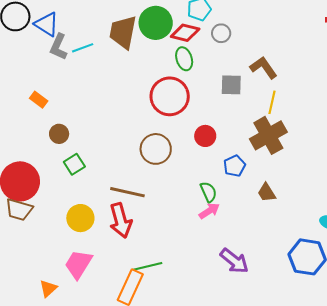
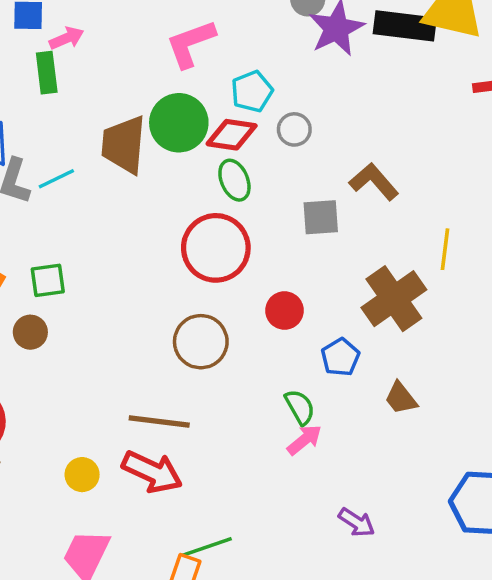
yellow line: (272, 102) -> (445, 249), moved
green square: (74, 164) -> (48, 280), moved, turned 30
yellow circle: (80, 218) -> (82, 475), size x0.7
red arrow: (121, 220) -> (152, 472), turned -44
purple arrow: (234, 261) -> (357, 522), size x0.7

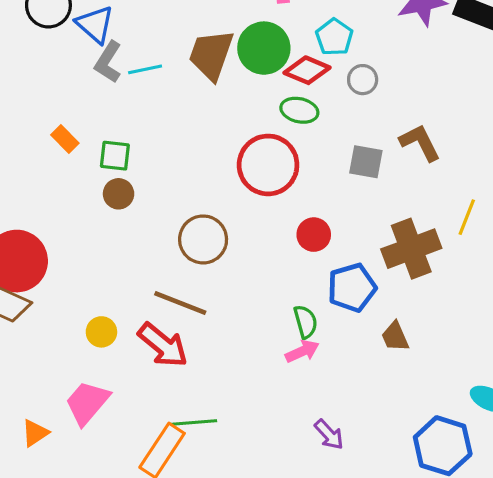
cyan pentagon: (252, 91) -> (334, 37), turned -30
green ellipse: (234, 180) -> (299, 110), turned -69
brown circle: (30, 332) -> (119, 194), moved
brown circle: (201, 342) -> (203, 239), moved
blue pentagon: (340, 357) -> (352, 288), size x1.4

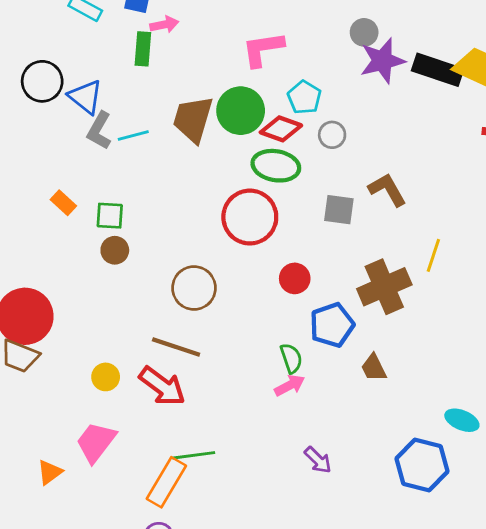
green ellipse: (299, 110) -> (276, 166), size x1.4

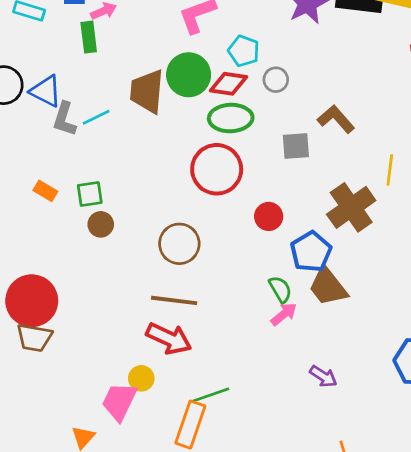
brown trapezoid: (374, 368) -> (328, 287), moved, size x1.6
yellow circle: (106, 377) -> (141, 378), moved

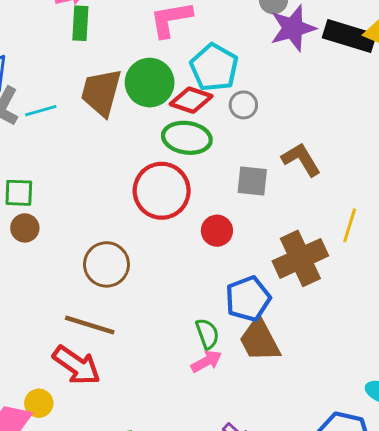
green rectangle: (89, 37) -> (80, 23), moved
cyan pentagon: (244, 51) -> (214, 67), size x1.4
red circle: (269, 216) -> (217, 231), moved

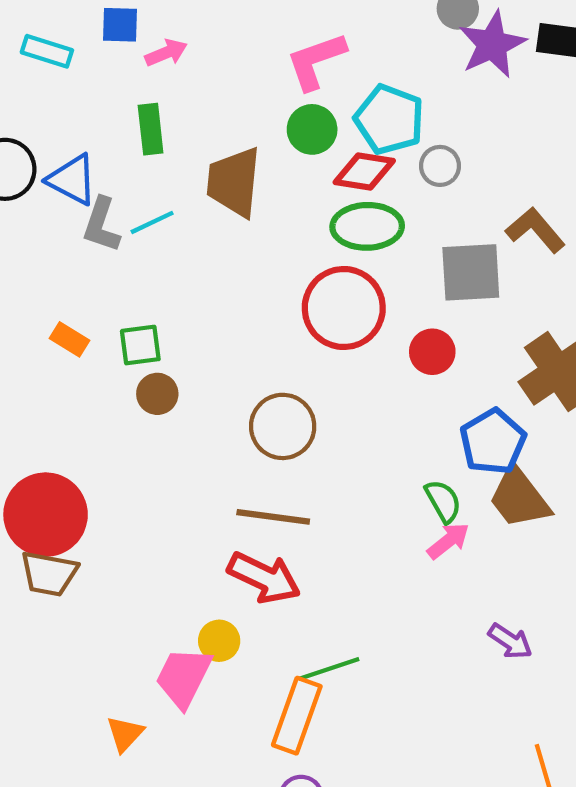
green rectangle: (80, 23) -> (151, 129), moved
green circle: (150, 83) -> (312, 129), moved, size x0.7
gray square: (252, 181) -> (471, 272), size x1.4

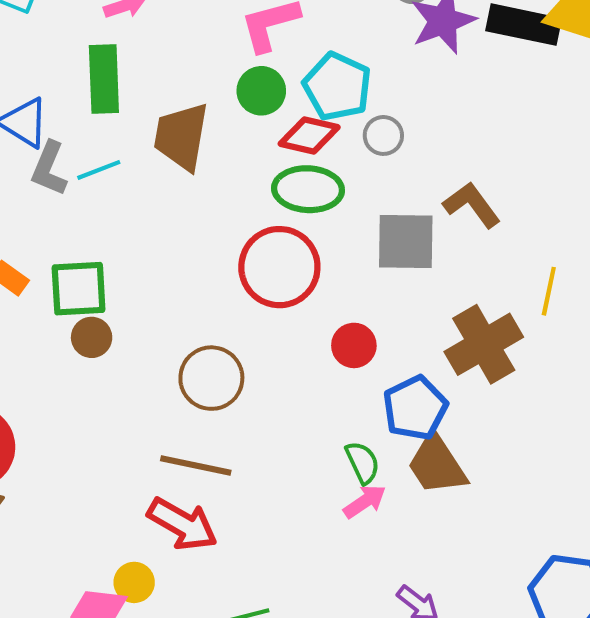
green rectangle: (151, 129) -> (104, 79), size x1.4
green square: (140, 345) -> (79, 289), size x1.4
red circle: (432, 352) -> (354, 345), moved

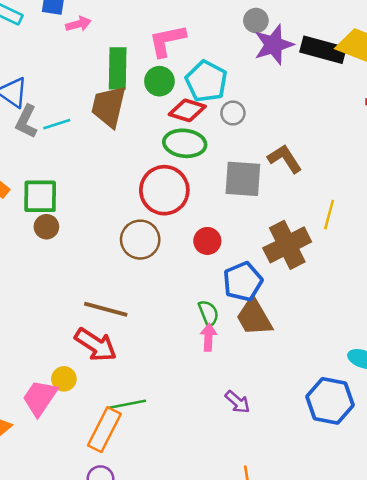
green rectangle: (104, 79) -> (118, 68), moved
brown circle: (211, 378) -> (140, 240), moved
pink arrow: (365, 502) -> (208, 337), turned -56

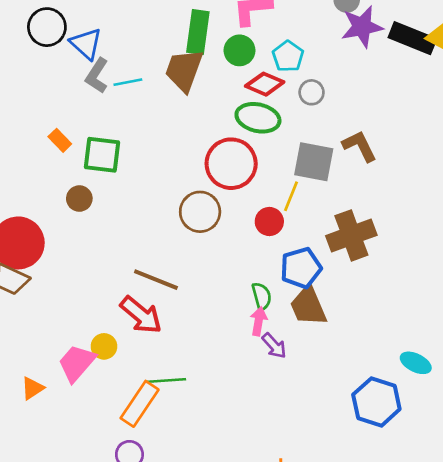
cyan pentagon: (206, 81) -> (288, 56), size x0.7
yellow line: (329, 215) -> (291, 196), moved
brown circle: (46, 227) -> (79, 199), moved
purple arrow: (237, 402) -> (274, 346), moved

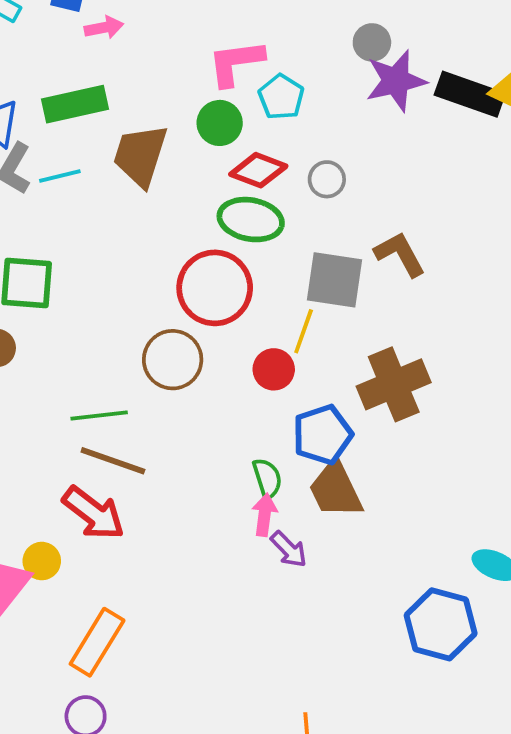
green rectangle: (198, 32) -> (75, 104), moved, turned 72
cyan pentagon: (288, 56) -> (281, 97), moved
green line: (166, 381) -> (99, 415), moved

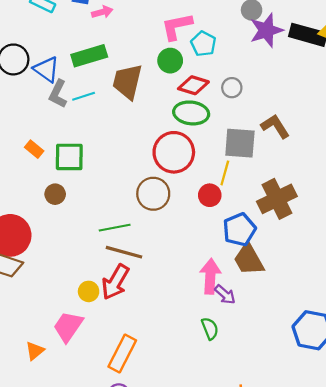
green semicircle: (267, 478) -> (210, 329), moved
red arrow: (94, 513) -> (115, 282), turned 87
pink arrow: (264, 515) -> (210, 276), size x1.5
yellow circle: (42, 561) -> (89, 291), moved

